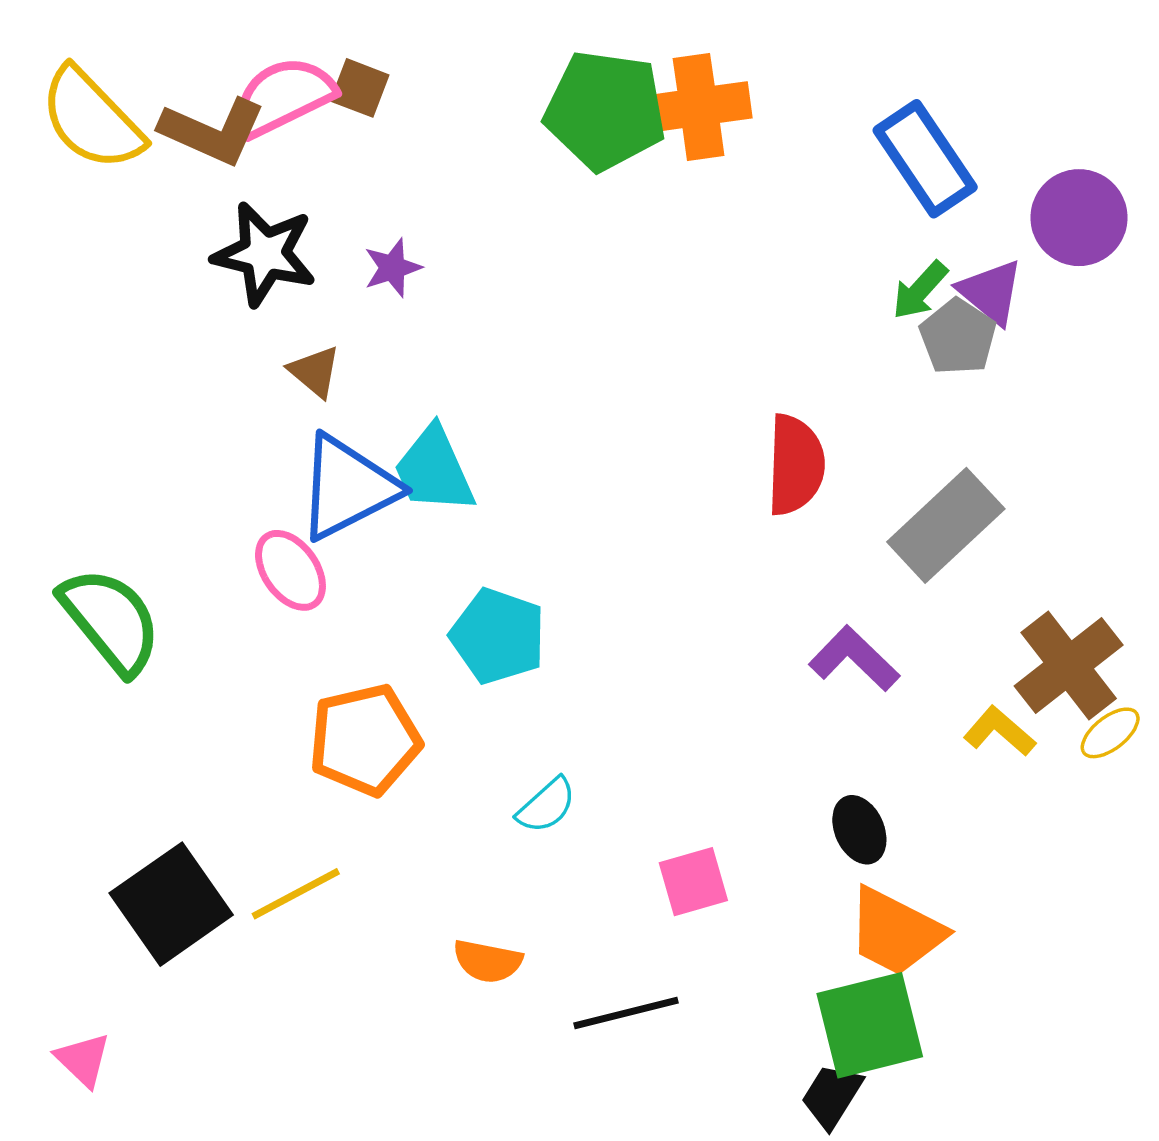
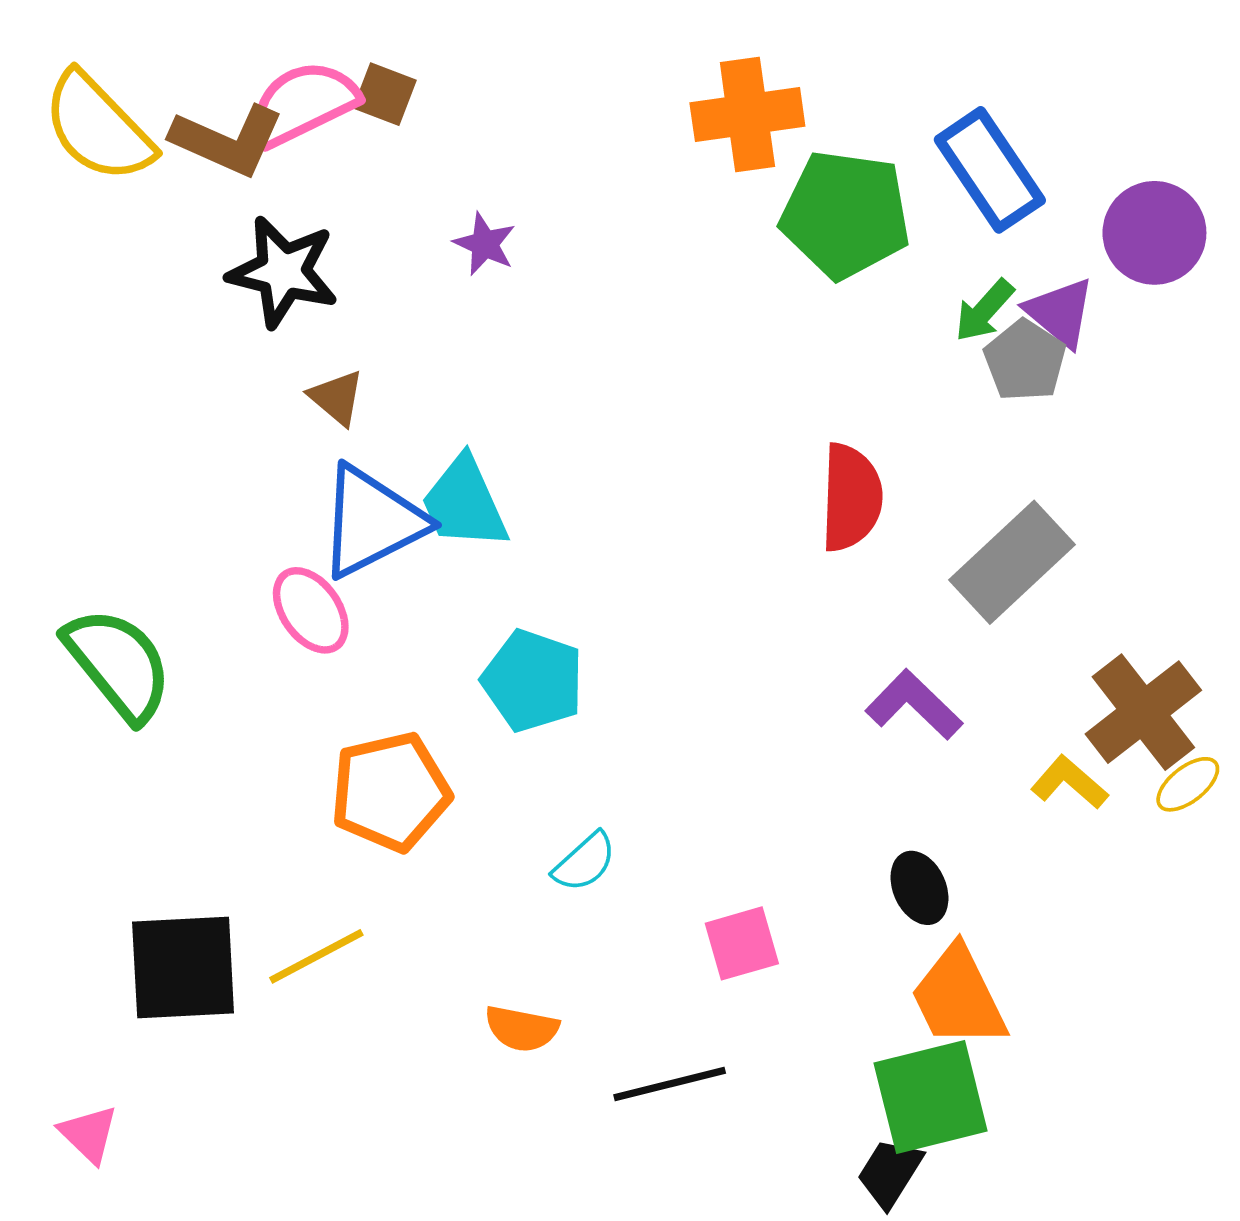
green pentagon: (605, 110) -> (845, 214), moved
purple star: (393, 268) -> (485, 244), moved, turned -30
black square: (171, 904) -> (183, 967), turned 32
orange trapezoid: (896, 932) -> (958, 997), turned 37

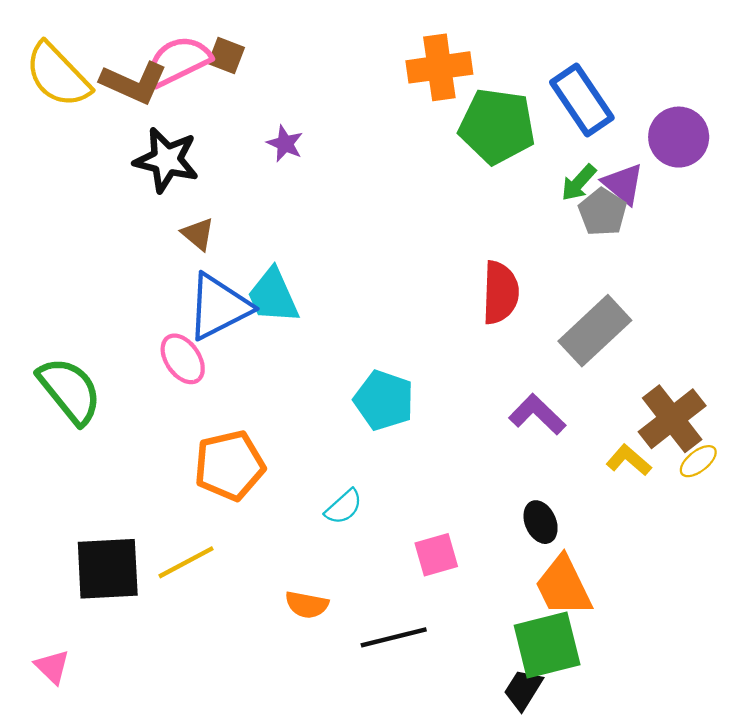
cyan pentagon: (533, 681) -> (384, 400), moved

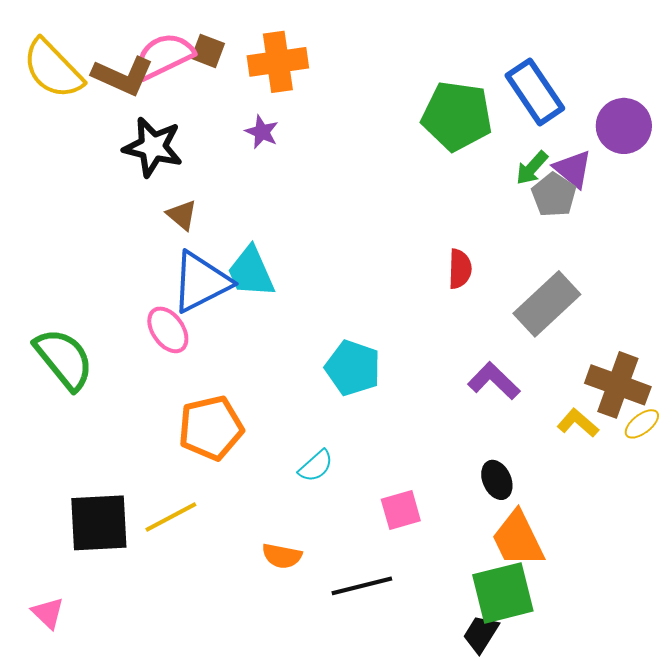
orange cross: (439, 67) -> (278, 62), moved
red semicircle: (500, 293) -> (460, 269), size x0.7
brown cross: (672, 419) -> (618, 385), turned -32

